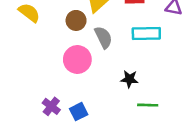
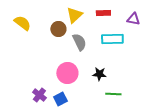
pink circle: (77, 60) -> (67, 73), moved

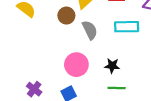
green line: (113, 94) -> (117, 88), moved
purple cross: (39, 95) -> (34, 89), moved

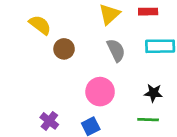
brown circle: (66, 16) -> (64, 49), moved
black star: (112, 66) -> (153, 93), moved

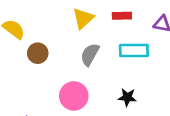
gray semicircle: (116, 50) -> (90, 55), turned -125

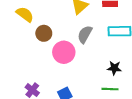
pink circle: (74, 96) -> (64, 52), moved

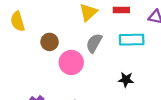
yellow semicircle: (25, 14) -> (18, 21), moved, turned -144

